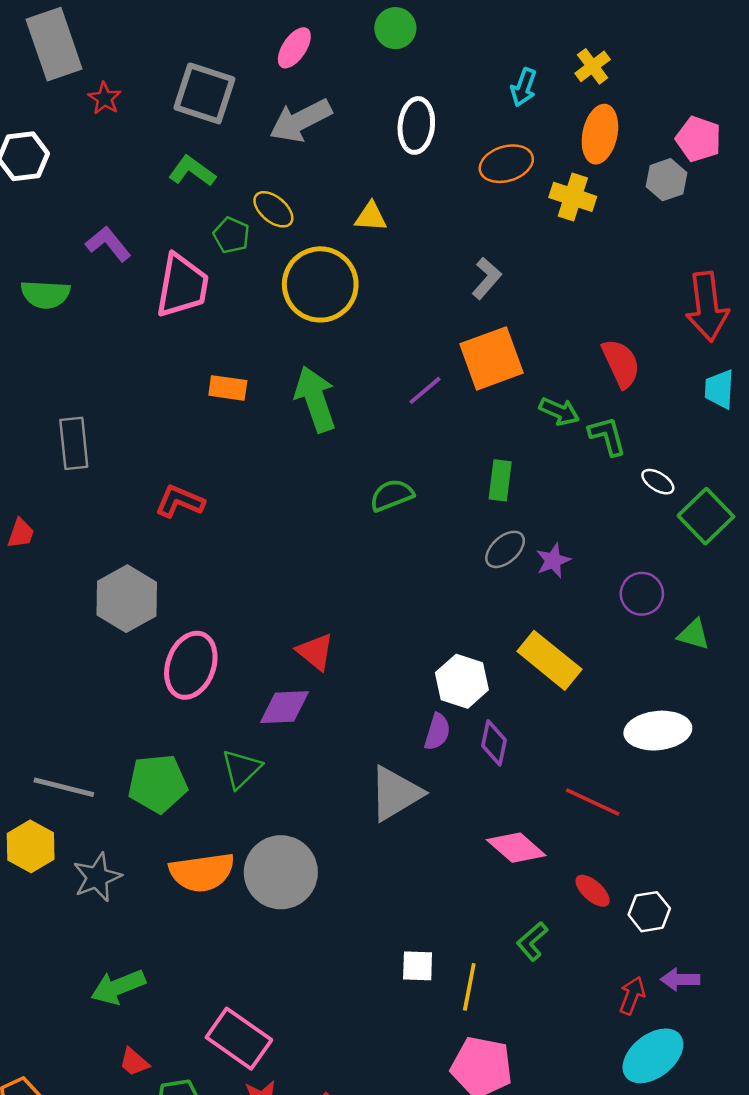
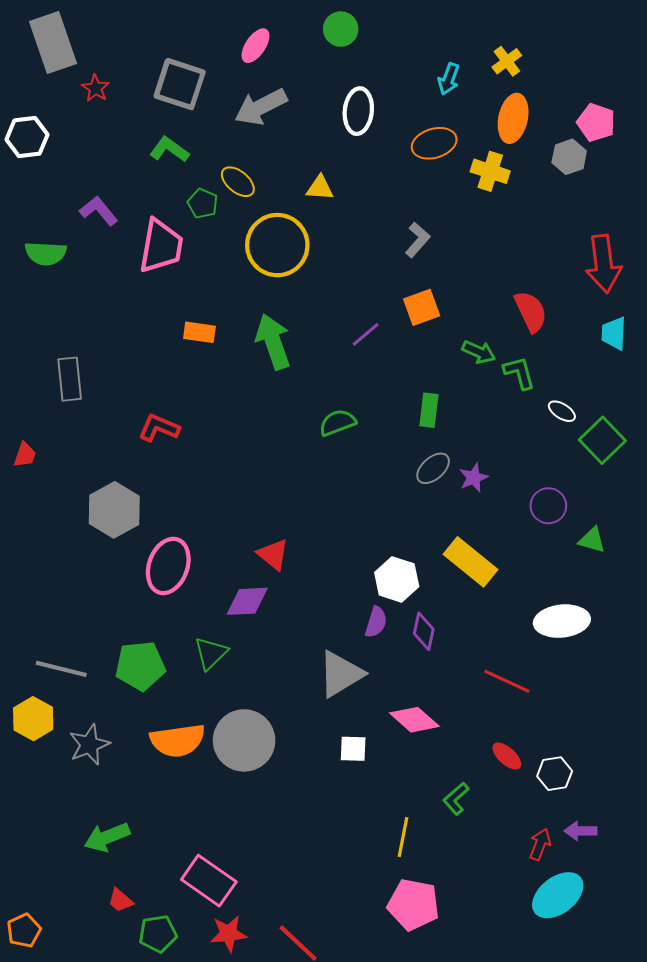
orange square: (492, 358) -> (422, 307), size x0.7
pink diamond: (516, 848) -> (414, 720), moved
white square: (418, 966) -> (353, 749), moved

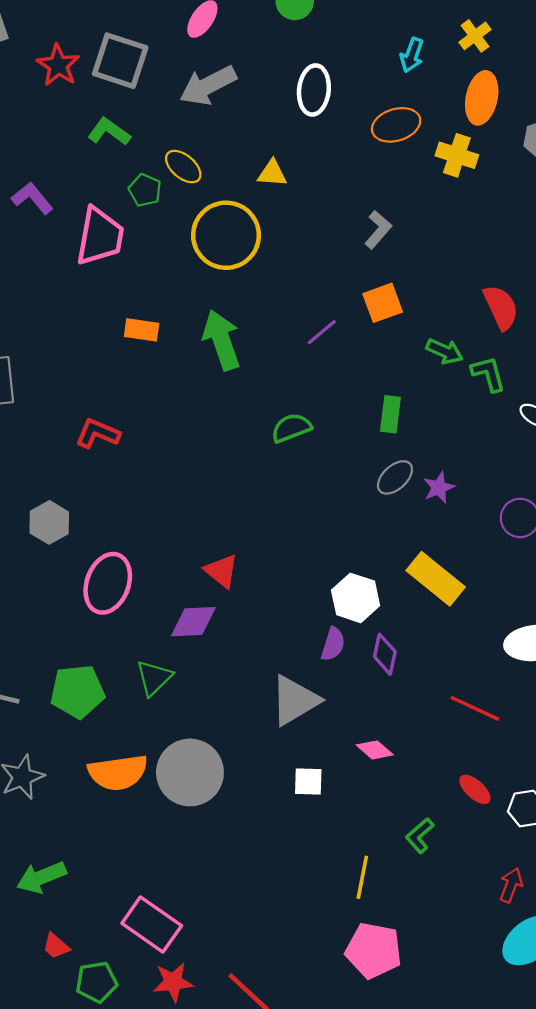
red star: (96, 88) -> (58, 65), moved, size x1.4
gray hexagon: (114, 510) -> (49, 522), size x0.7
pink diamond: (414, 720) -> (375, 750), size x0.7

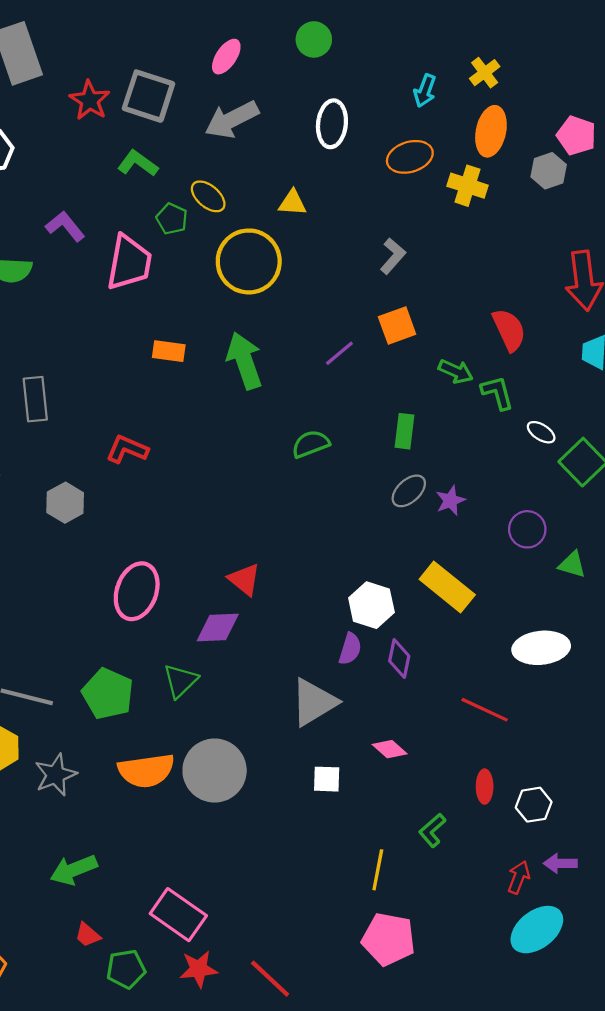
gray hexagon: (49, 522) -> (65, 503), moved
green pentagon: (77, 691) -> (108, 694), turned 30
red ellipse: (475, 789) -> (485, 787), turned 48

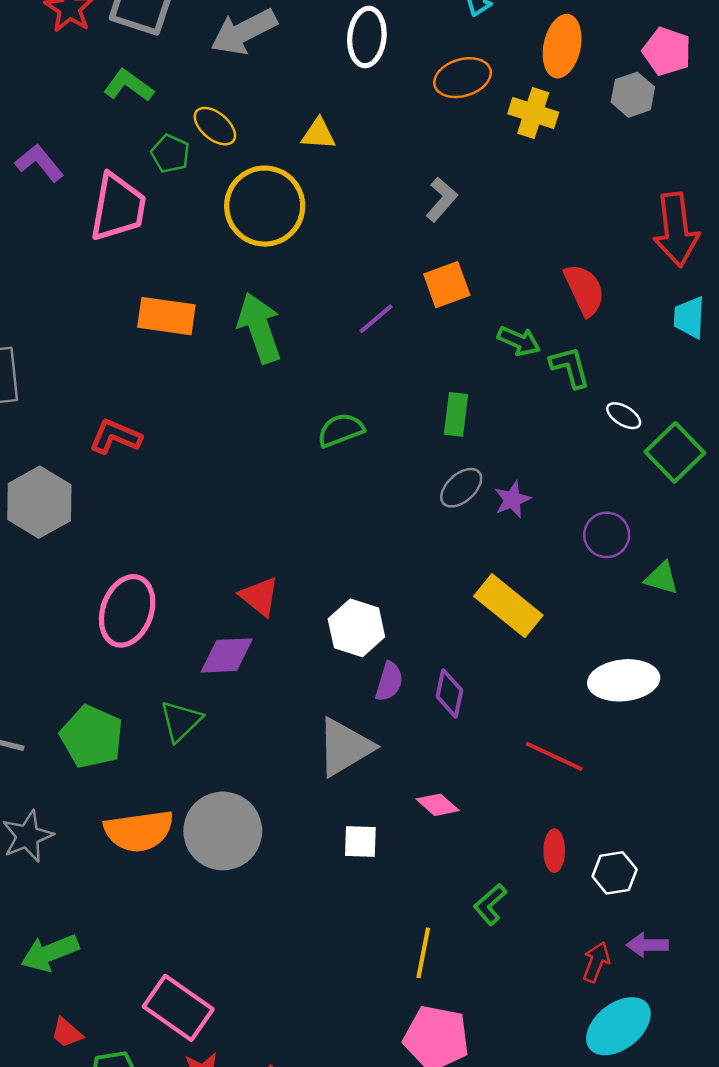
orange rectangle: (169, 351) -> (166, 316), size x1.4
gray hexagon: (65, 503) -> (39, 502), size x1.4
white hexagon: (371, 605) -> (356, 628), moved

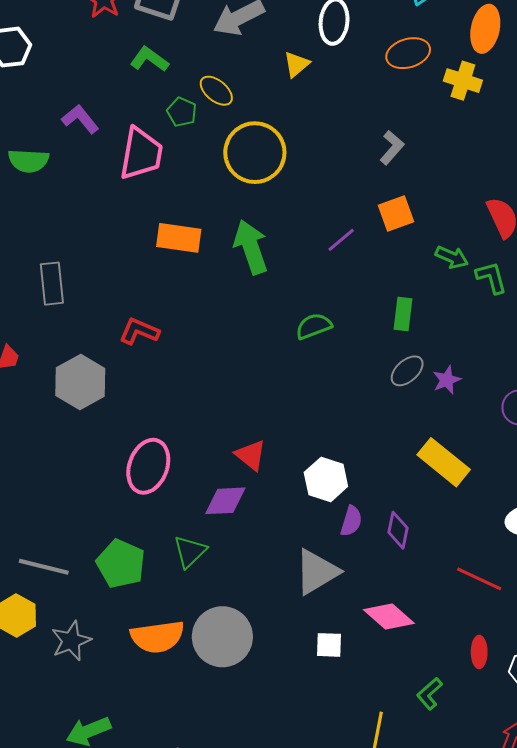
yellow triangle: (318, 134) -> (296, 64), moved, turned -44
pink diamond: (438, 805) -> (389, 616), size x1.5

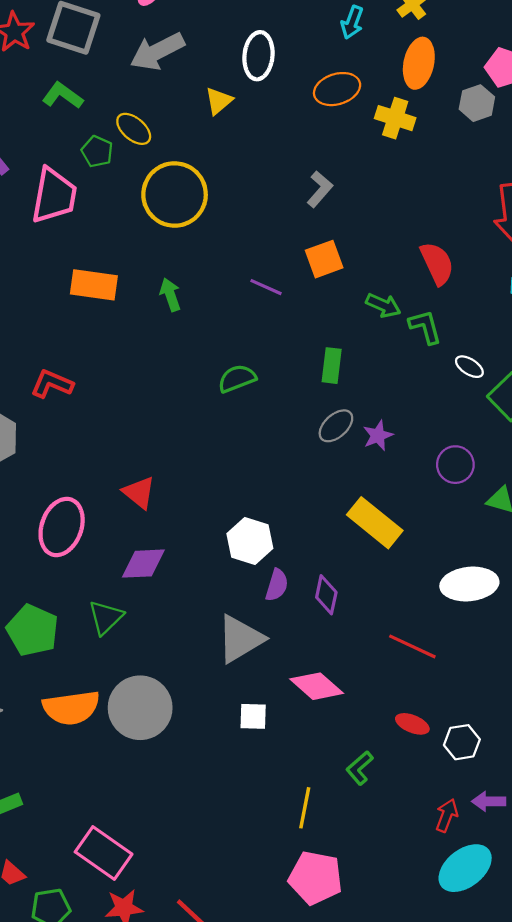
purple line: (341, 240) -> (266, 287), turned 64
green arrow: (251, 247) -> (170, 295), size x0.6
red triangle: (251, 455) -> (139, 493), moved
red ellipse: (479, 652) -> (412, 724), turned -68

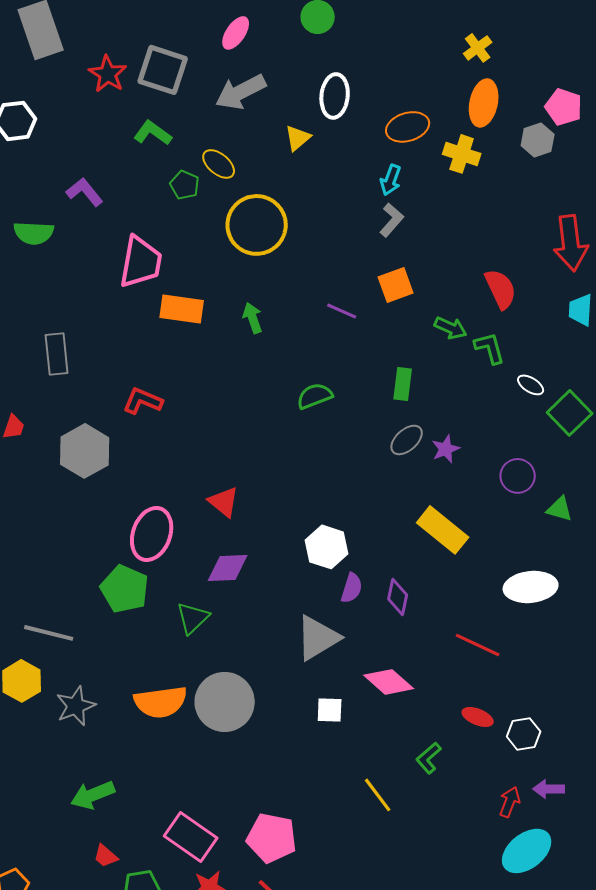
cyan arrow: (352, 22) -> (391, 180), moved
pink trapezoid: (54, 196) -> (141, 262), moved
green pentagon: (33, 630) -> (125, 589), moved
yellow line: (305, 808) -> (378, 795), turned -48
pink pentagon: (316, 878) -> (272, 838), moved

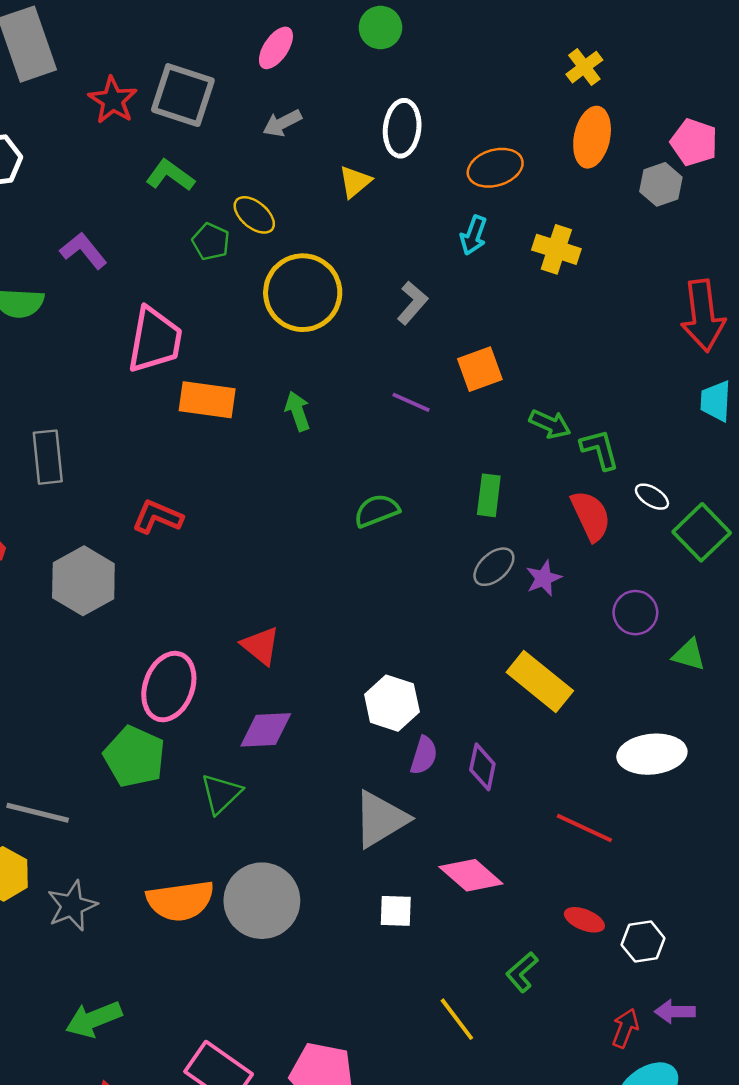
gray arrow: (241, 92) -> (282, 123), size x0.6
yellow cross: (462, 154) -> (556, 249), moved
gray L-shape: (392, 220) -> (412, 303), moved
red semicircle: (501, 289) -> (591, 516), moved

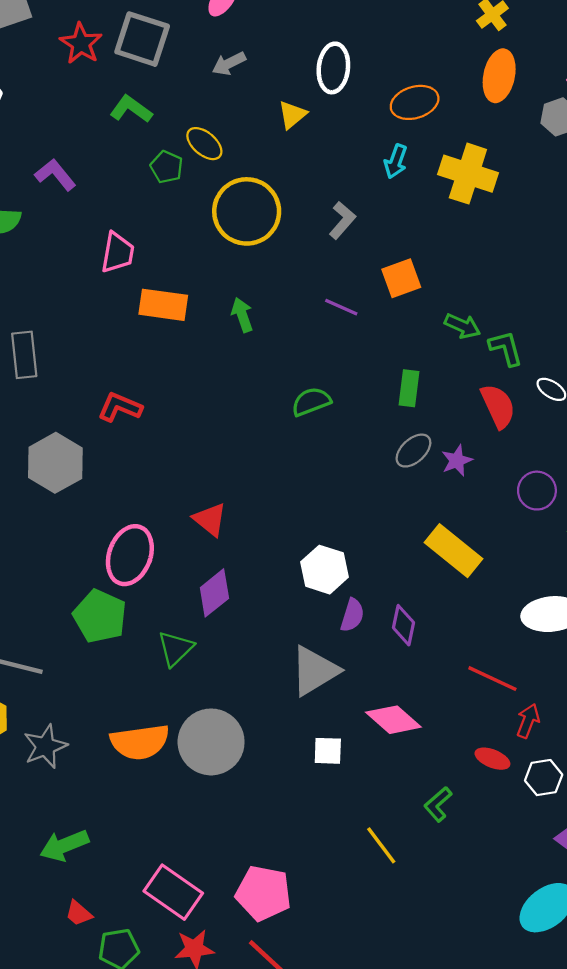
yellow cross: (556, 249) -> (468, 174), size x1.4
pink trapezoid: (155, 340) -> (118, 253), size x0.7
purple diamond: (266, 730) -> (214, 593), turned -36
red arrow: (625, 1028) -> (528, 721), moved

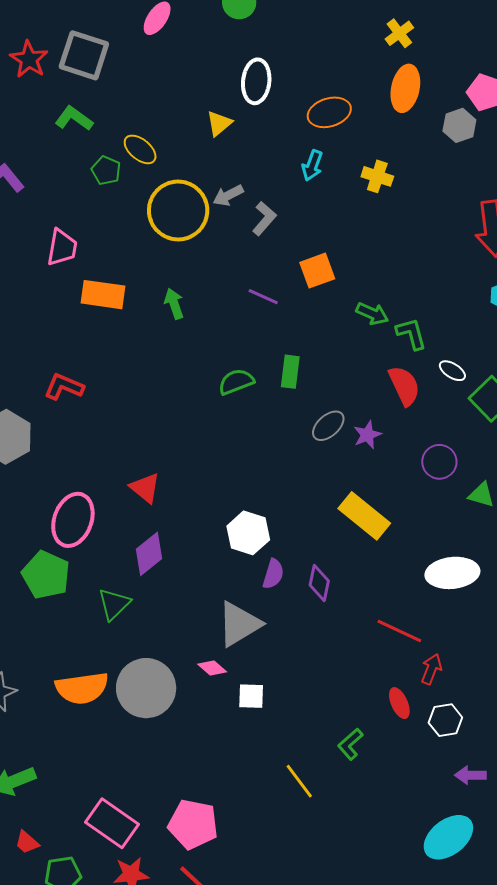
gray arrow: (229, 64) -> (228, 195), moved
yellow cross: (468, 174) -> (377, 176), size x0.6
green rectangle: (409, 388) -> (290, 372), moved
pink diamond: (393, 720) -> (212, 668), moved, size x0.6
red ellipse: (492, 759) -> (399, 703), turned 44

